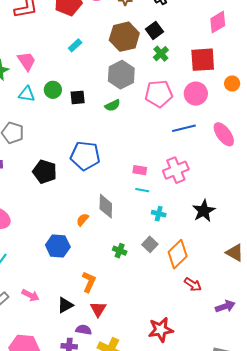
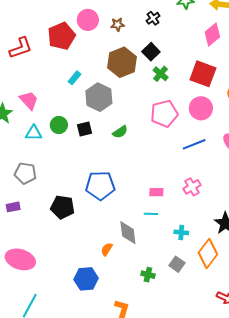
red square: (203, 60) -> (203, 74), turned 32
gray hexagon: (121, 75) -> (99, 97), moved
pink cross: (176, 170) -> (192, 187), size x0.7
cyan line: (142, 190) -> (151, 214), moved
orange diamond: (178, 254) -> (208, 253), moved

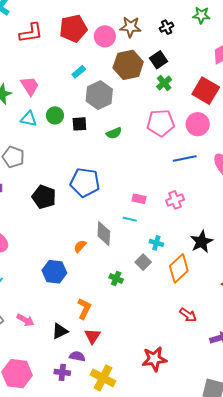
pink circle: (88, 20) -> (105, 36), moved
brown star: (118, 24) -> (130, 27), size x1.5
gray square: (177, 264) -> (143, 262), moved

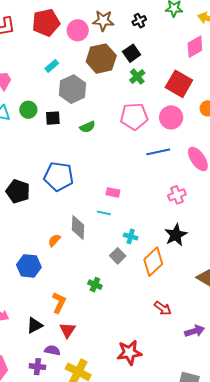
pink cross: (175, 200) -> (177, 195), moved
green cross: (116, 279) -> (95, 285), moved

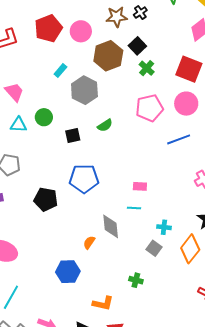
brown star: (103, 21) -> (117, 17), moved
black square: (53, 118) -> (73, 136), moved
orange L-shape: (59, 303) -> (103, 303), turned 85

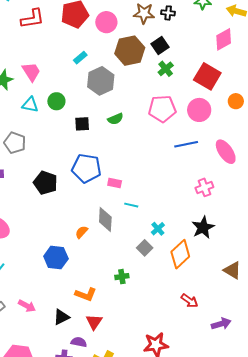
black cross: (140, 13) -> (168, 13), turned 32
pink rectangle: (140, 186) -> (115, 183), moved
cyan cross: (164, 227) -> (158, 229), turned 32
green cross: (136, 280) -> (122, 277), turned -32

